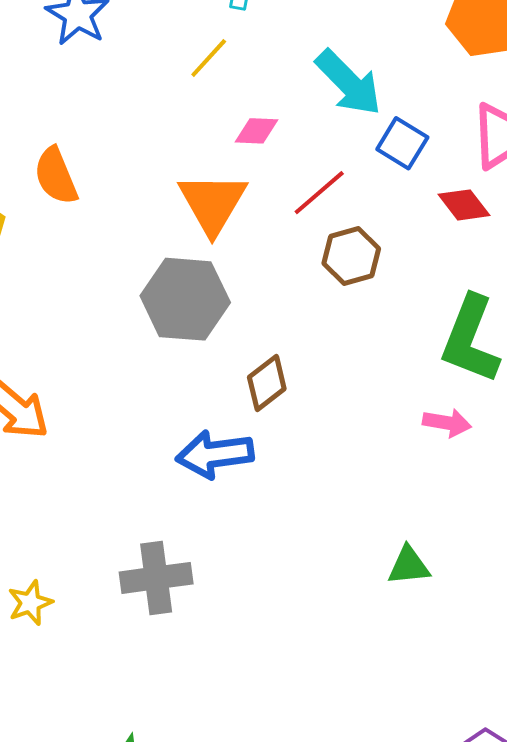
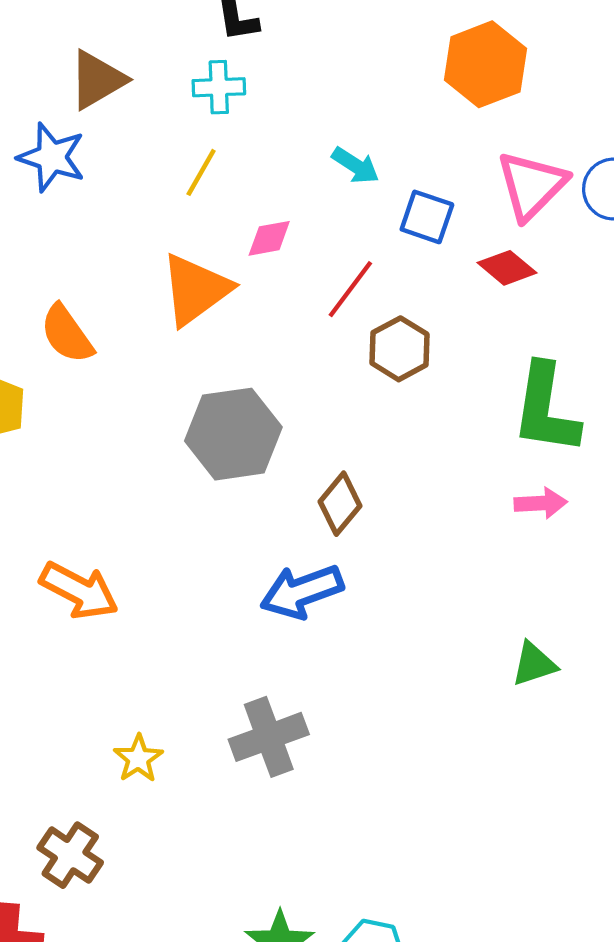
cyan arrow: (349, 83) -> (355, 165), size x0.6
orange triangle: (213, 203) -> (196, 290), moved, turned 36
yellow star: (30, 603) -> (138, 758), moved

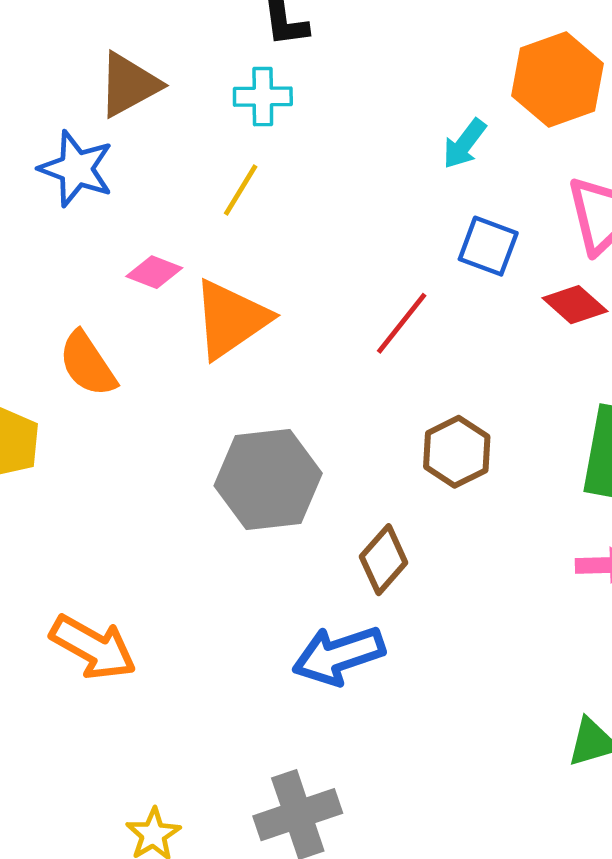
cyan arrow: (355, 165) -> (464, 144), moved, turned 93
pink diamond: (269, 238) -> (154, 272), moved, turned 30
brown hexagon: (399, 349) -> (457, 452), moved

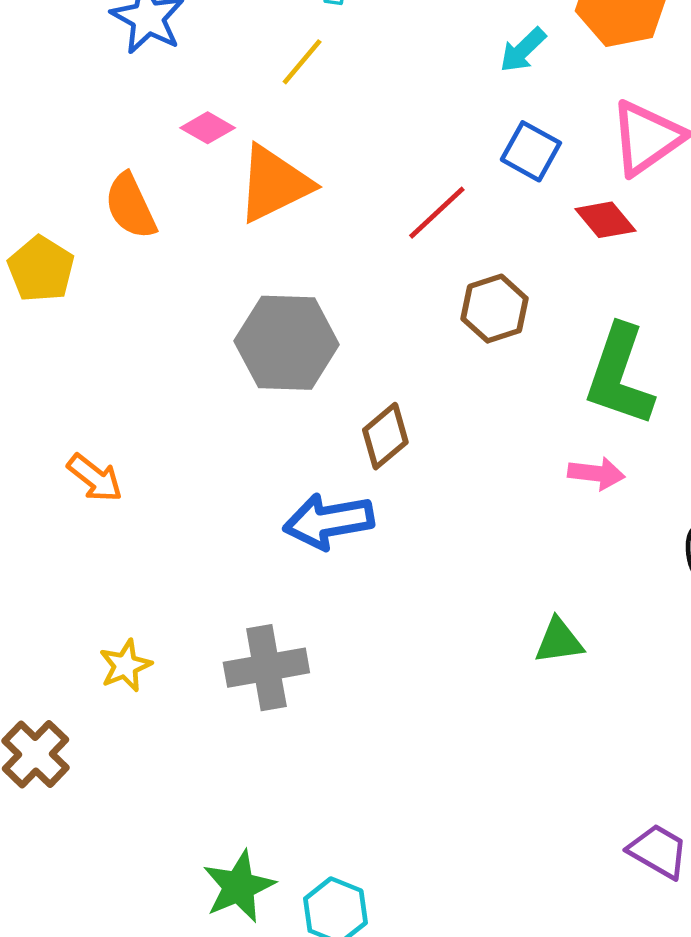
brown hexagon: (457, 452) -> (495, 309), moved
orange arrow: (93, 647) -> (95, 478), size x0.7

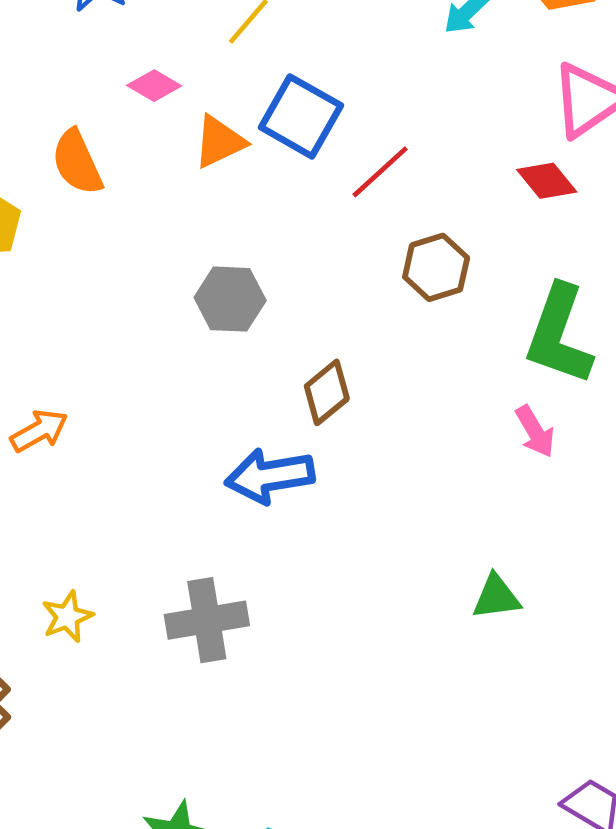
blue square: (531, 151) -> (301, 116), moved, size x1.4
orange triangle: (274, 184) -> (219, 142), size x0.7
gray hexagon: (287, 343) -> (230, 299), size x0.7
pink arrow: (596, 473) -> (535, 431), turned 52
orange arrow: (95, 478) -> (39, 431), turned -68

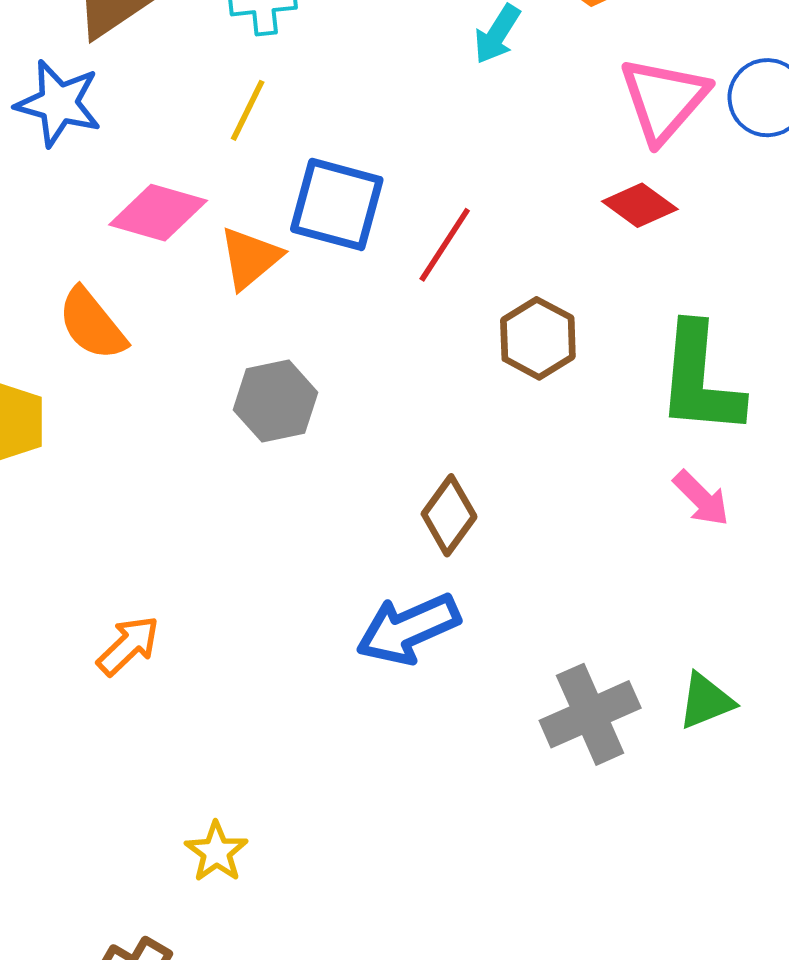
pink diamond: (154, 86) -> (158, 213), size x1.5
gray hexagon: (230, 299) -> (276, 401), moved
gray cross: (207, 620) -> (590, 714), moved

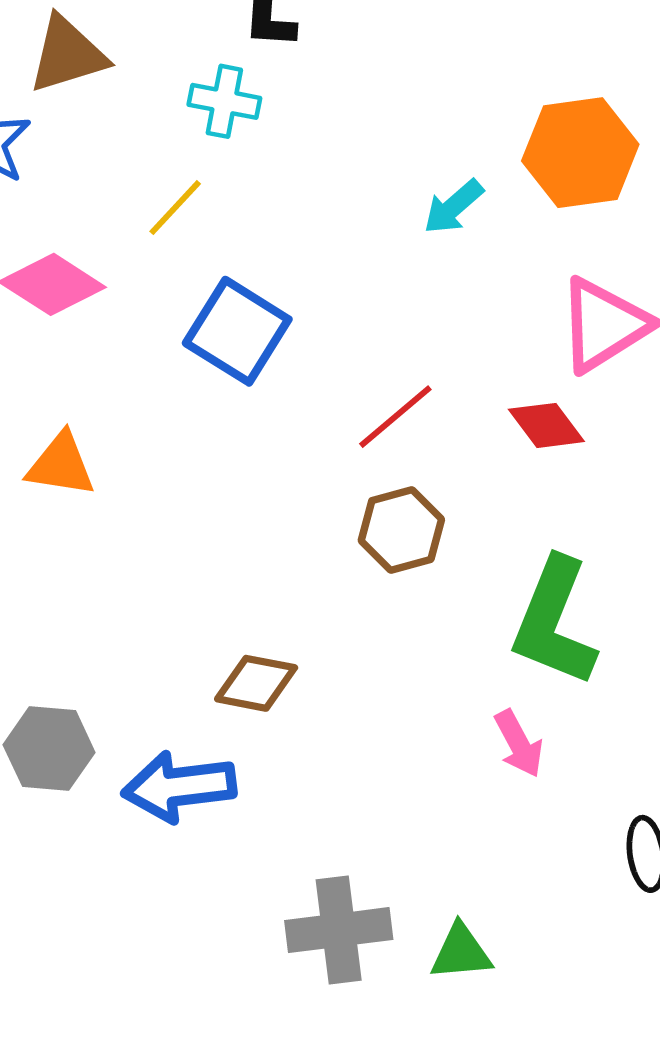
red line: (445, 245) -> (395, 417), moved
orange triangle: (250, 258) -> (61, 465), moved, turned 32
gray hexagon: (276, 401) -> (49, 749), moved
brown diamond: (449, 515) -> (256, 683), turned 48

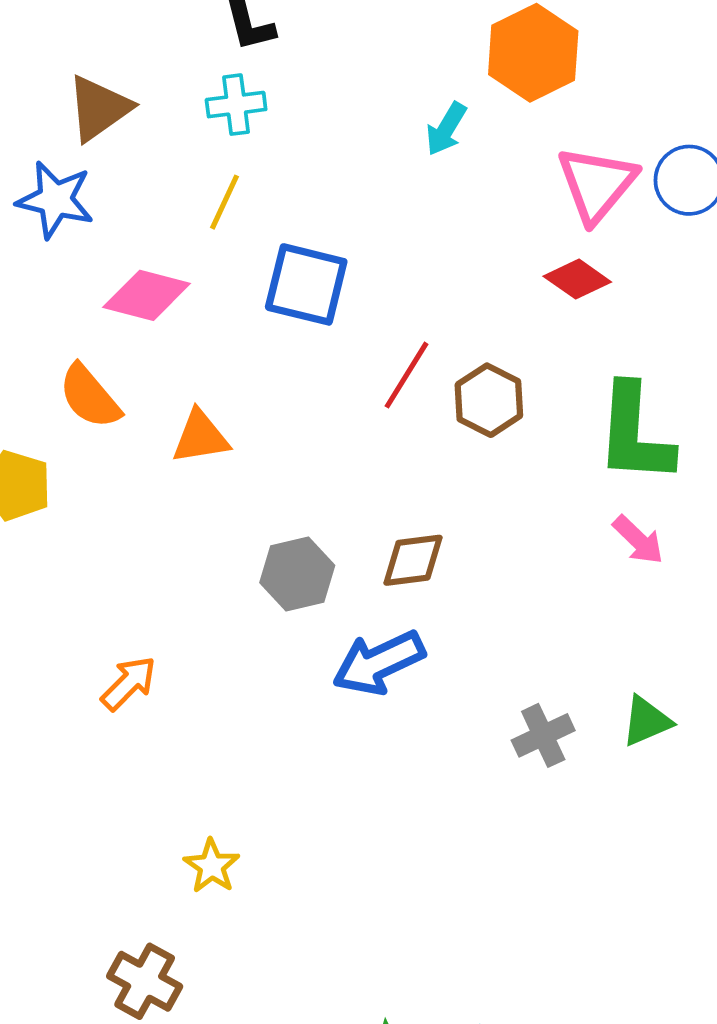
red line: (395, 417) -> (407, 375), moved
gray hexagon: (49, 749) -> (297, 574), moved
gray cross: (339, 930) -> (543, 735), size x0.7

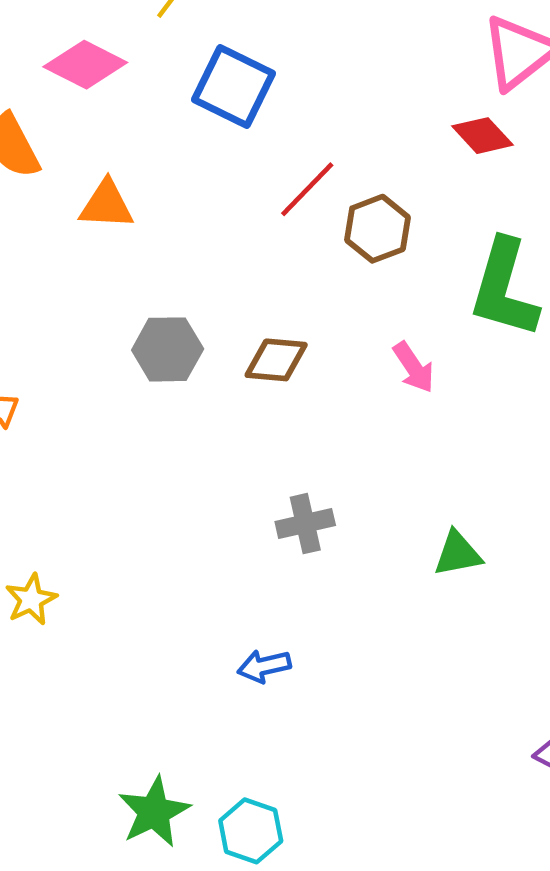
pink arrow: (638, 540) -> (414, 367), moved
blue arrow: (379, 663) -> (264, 666), moved, size x0.6
gray cross: (543, 735) -> (305, 524), moved

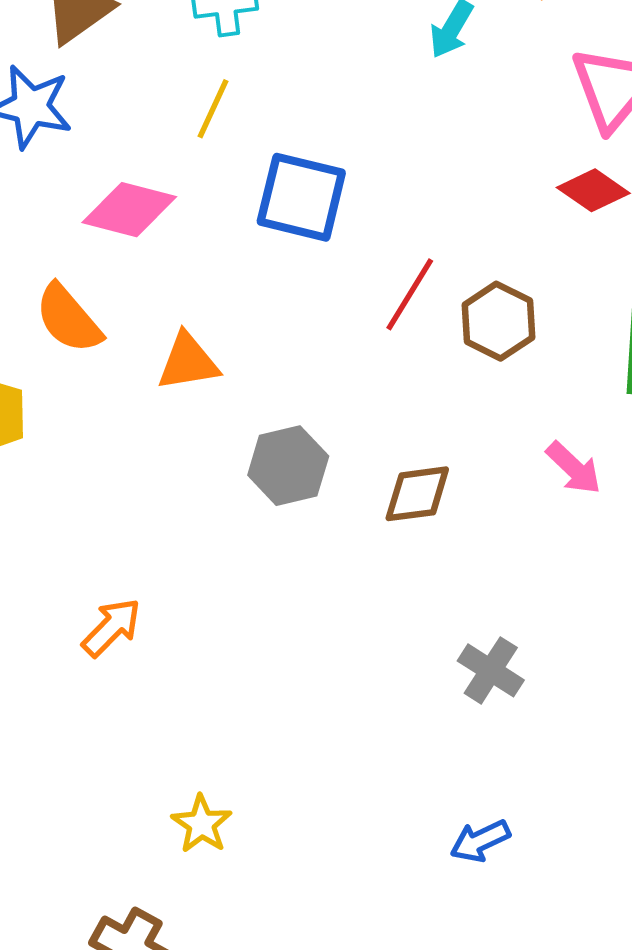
gray hexagon: (168, 349) -> (288, 466), moved
gray cross: (305, 524) -> (491, 670), turned -32

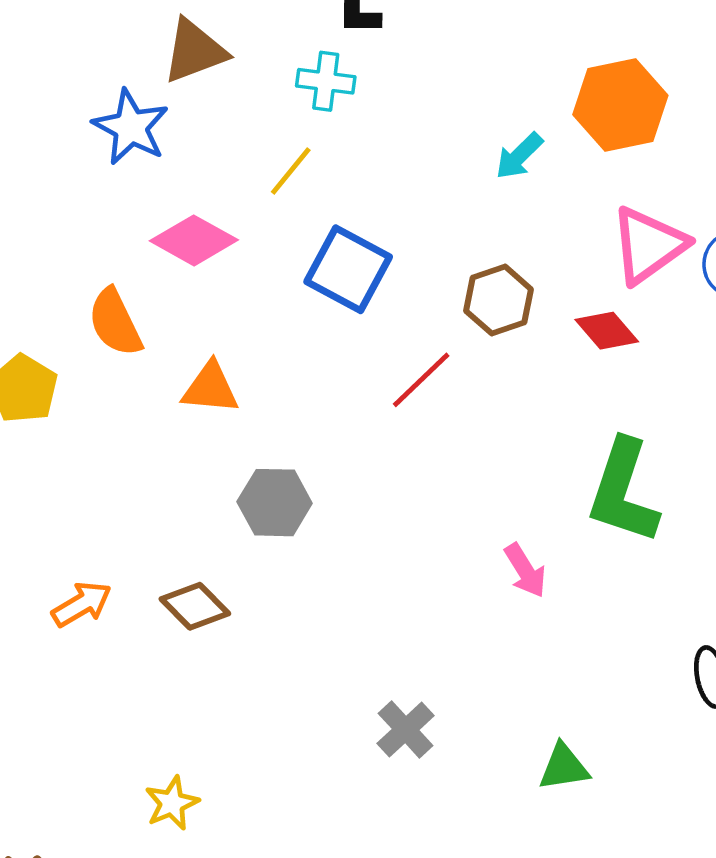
brown hexagon: (498, 321) -> (499, 300), moved
brown diamond: (417, 494) -> (195, 606), moved, turned 38
yellow star: (202, 824) -> (172, 803), moved

